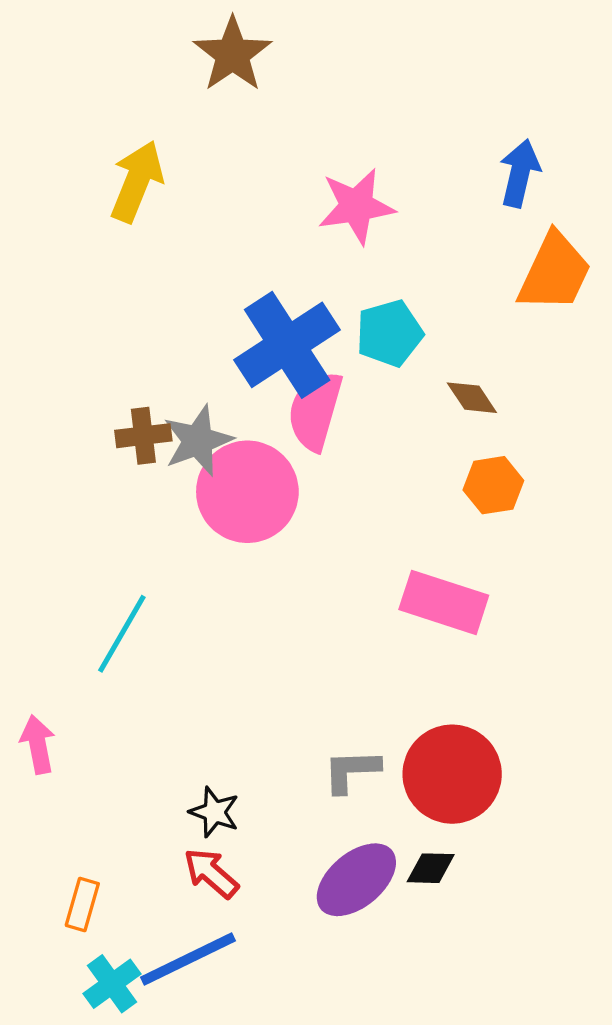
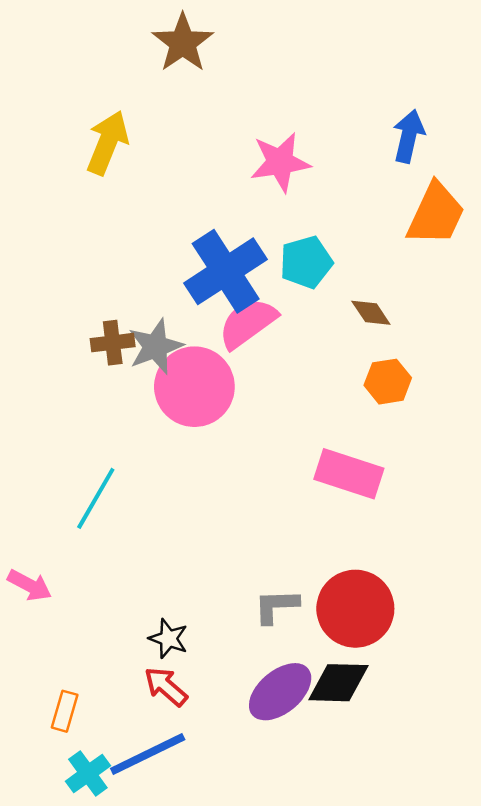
pink semicircle: (315, 411) -> (248, 323), turned 38
pink arrow: (38, 744) -> (30, 585), turned 129
black diamond: (431, 868) -> (338, 683), size x1.6

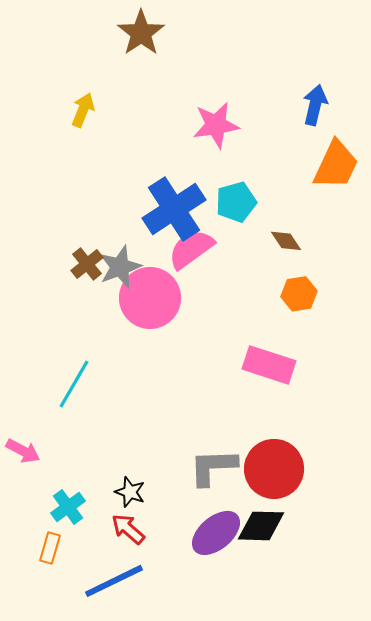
yellow arrow: (107, 143) -> (83, 110), size x0.7
brown cross: (113, 343) -> (87, 264), turned -32
gray L-shape: (276, 606) -> (213, 467), size x1.4
cyan cross: (88, 773) -> (68, 507), moved

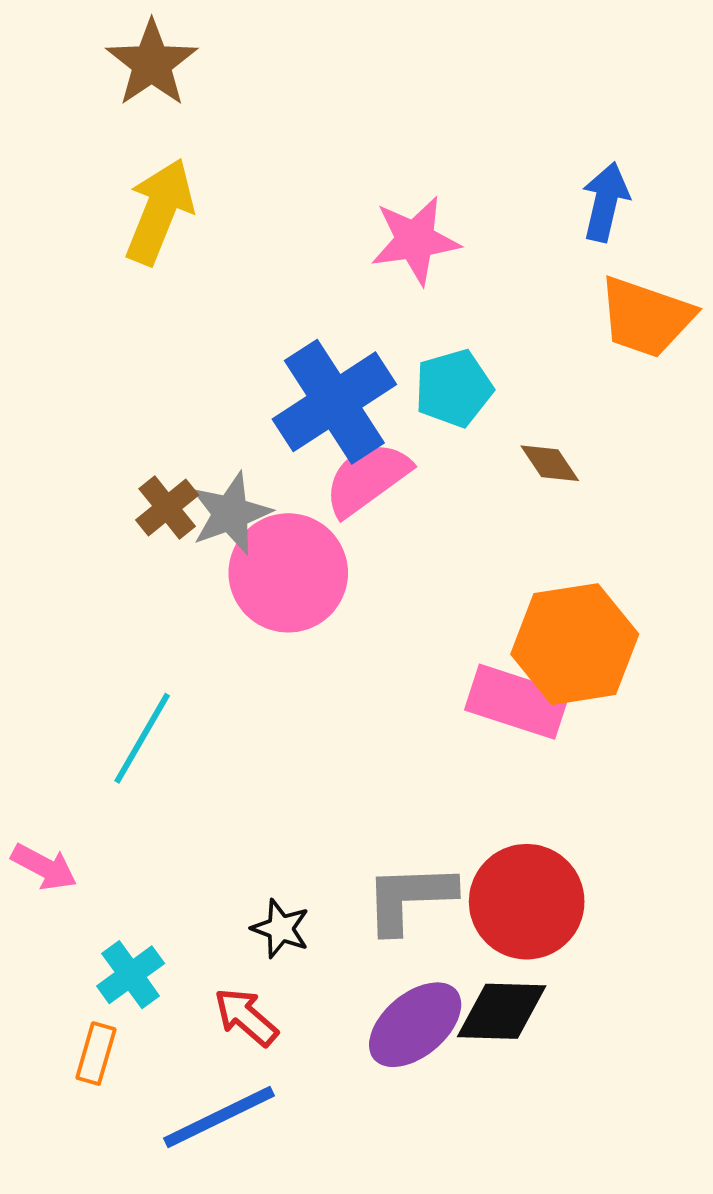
brown star: (141, 33) -> (152, 63), moved
yellow arrow: (83, 110) -> (159, 211), size x1.6
orange trapezoid: (336, 165) -> (646, 317), turned 84
orange hexagon: (299, 294) -> (575, 644), moved, size x1.8
black star: (130, 492) -> (281, 929), moved

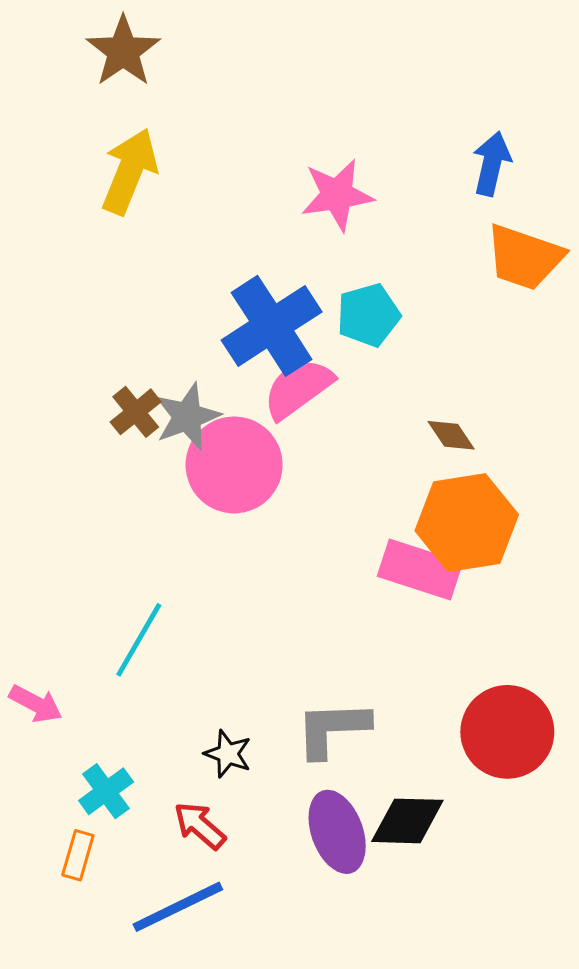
brown diamond: (550, 463) -> (451, 435), moved
cyan line: (142, 738) -> (139, 640), moved
red circle: (527, 902) -> (507, 732), moved
purple ellipse: (415, 1025) -> (337, 832), turned -70

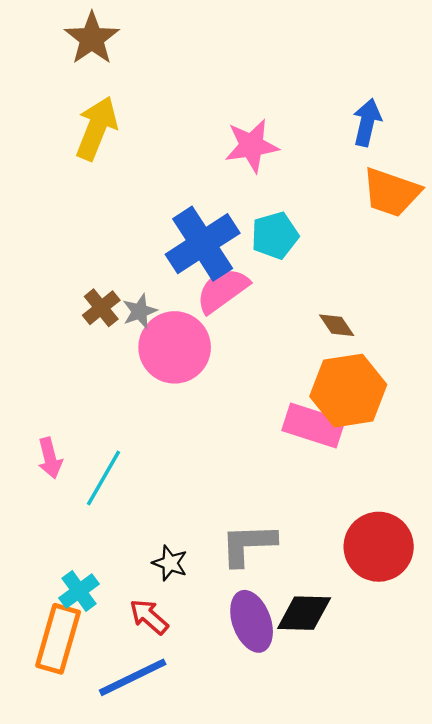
gray star: (187, 417) -> (140, 311), size x0.7
pink arrow: (36, 704) -> (50, 458), moved, turned 48
orange rectangle: (78, 855) -> (58, 639), size x1.8

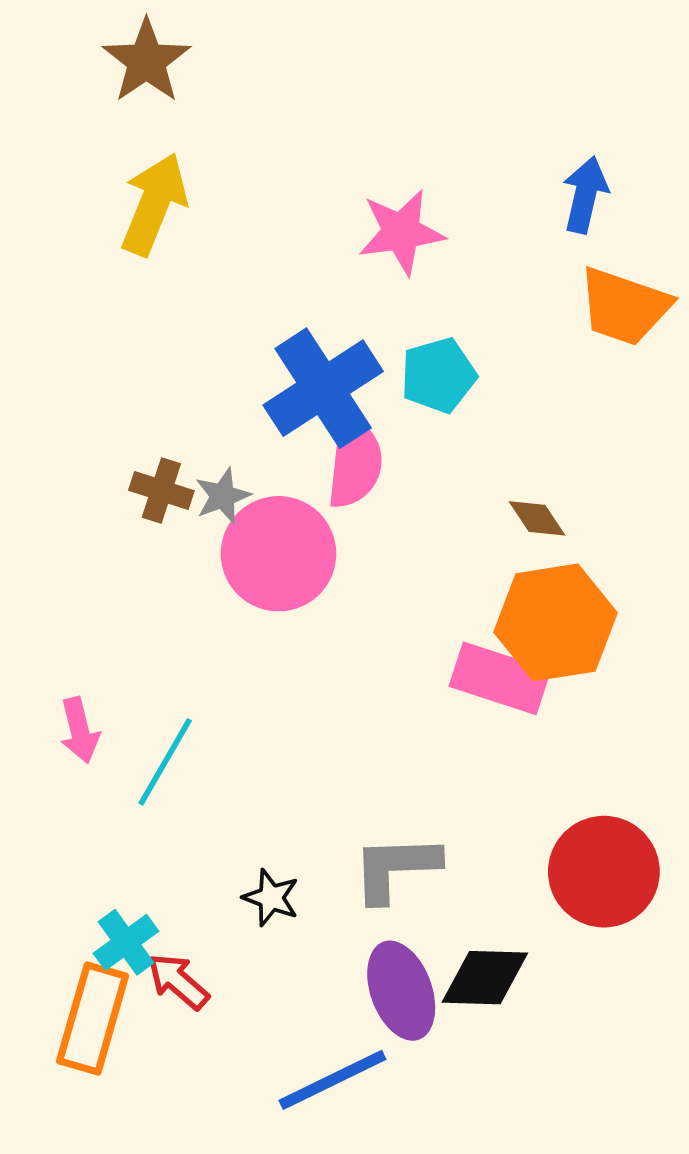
pink semicircle: (222, 290) -> (355, 463), turned 132
brown cross: (101, 308) -> (161, 490), turned -33
red arrow: (149, 617) -> (178, 981), moved
blue line: (133, 677) -> (332, 1080), moved

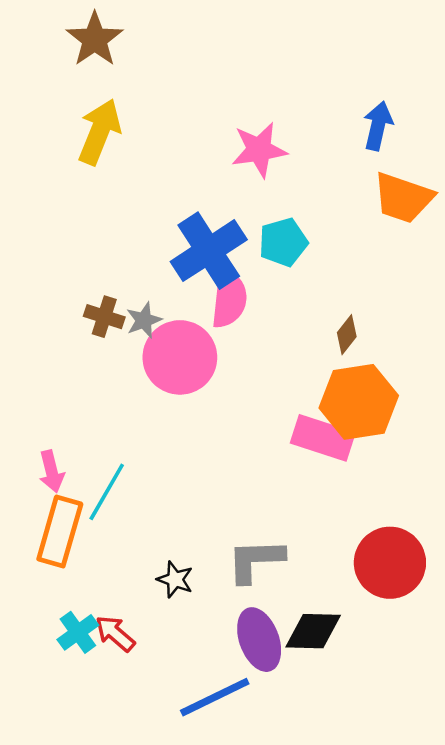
brown diamond: (537, 518) -> (347, 335), turned 72
cyan cross: (126, 942) -> (78, 632), moved
orange rectangle: (93, 1019) -> (60, 532), moved

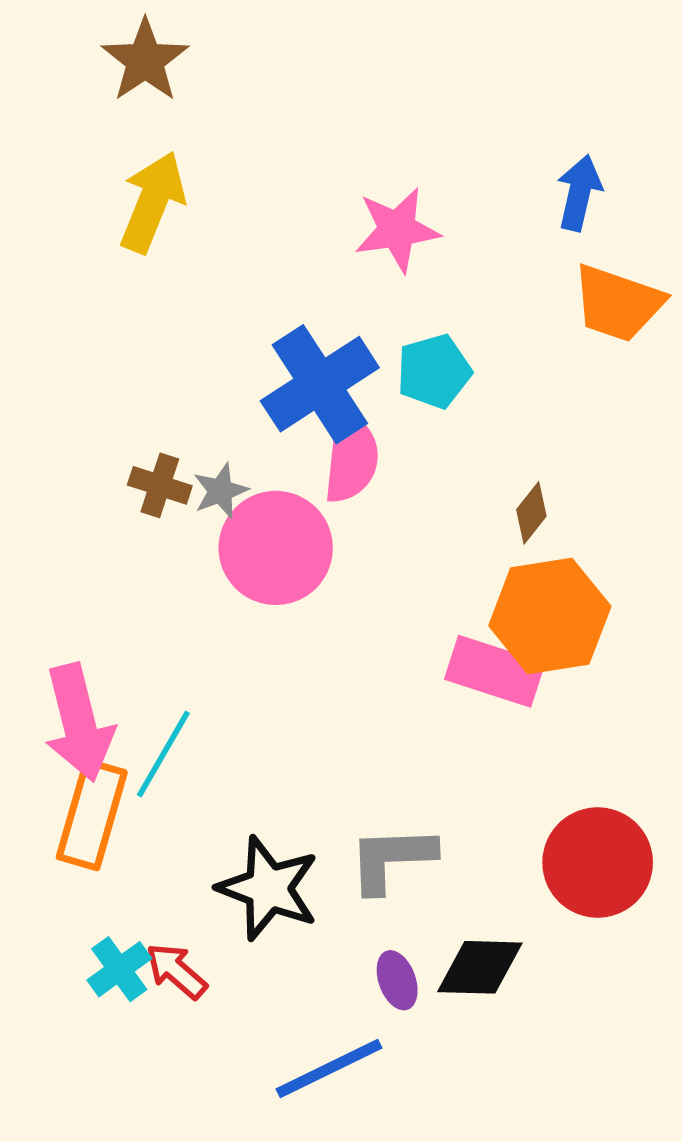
pink arrow: (51, 471) -> (79, 723), size x1.8
black star: (175, 580) -> (268, 888), size x1.8
purple ellipse: (259, 640) -> (397, 980), size x0.6

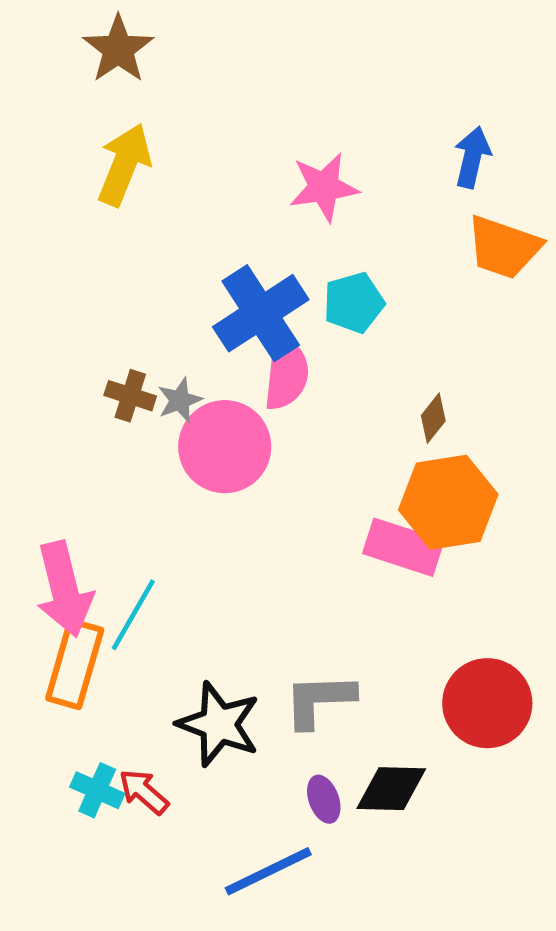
cyan cross: (119, 969) -> (97, 790), turned -30

